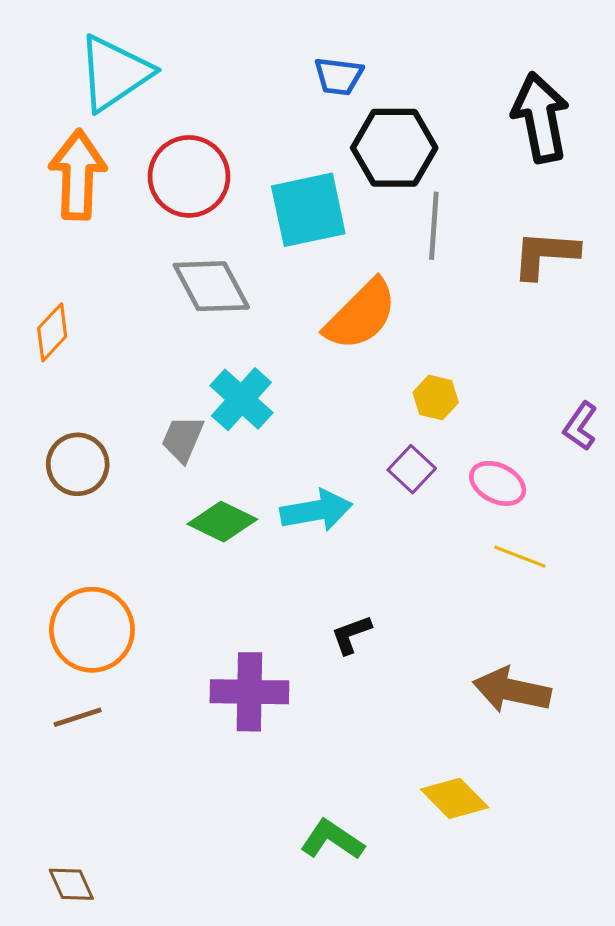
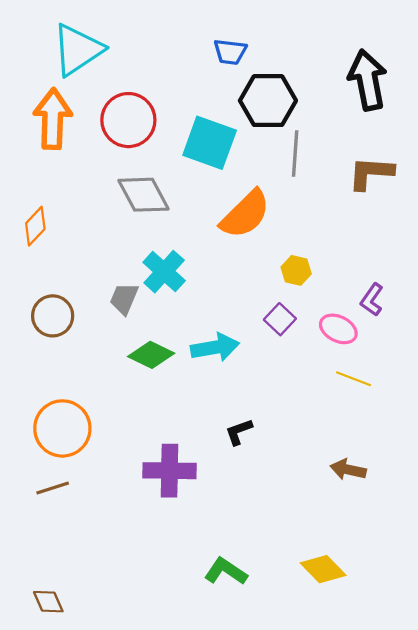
cyan square: (308, 210) -> (210, 143), turned 32
purple L-shape: (580, 426) -> (372, 300), moved
brown arrow: (512, 690) -> (348, 470), size x0.7
yellow diamond: (455, 798) -> (323, 569), moved

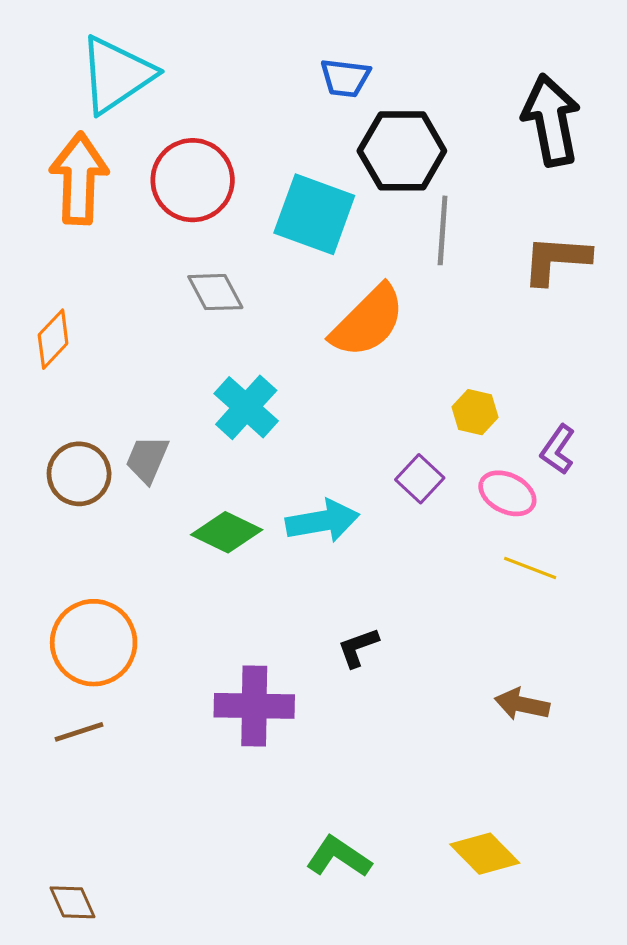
gray diamond: (144, 195) -> (215, 292), size x0.7
yellow hexagon: (296, 270) -> (475, 412), moved
gray trapezoid: (124, 299) -> (147, 459), moved

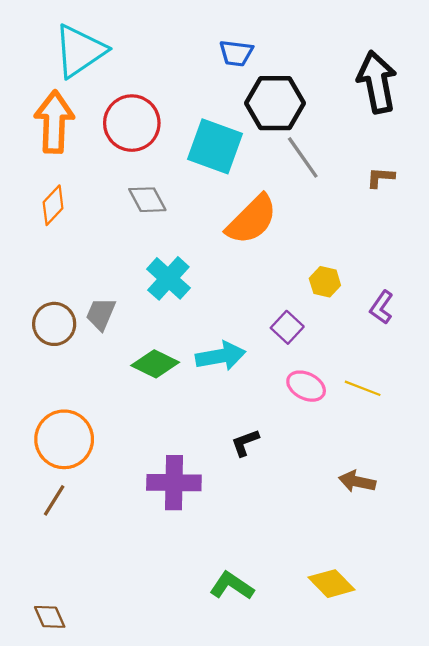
gray line: (443, 230) -> (303, 157), turned -39
brown L-shape: (556, 260) -> (380, 177), size x0.6
orange diamond: (53, 339) -> (53, 205), moved
pink ellipse: (507, 493) -> (306, 386), moved
brown line: (79, 732) -> (54, 500), turned -40

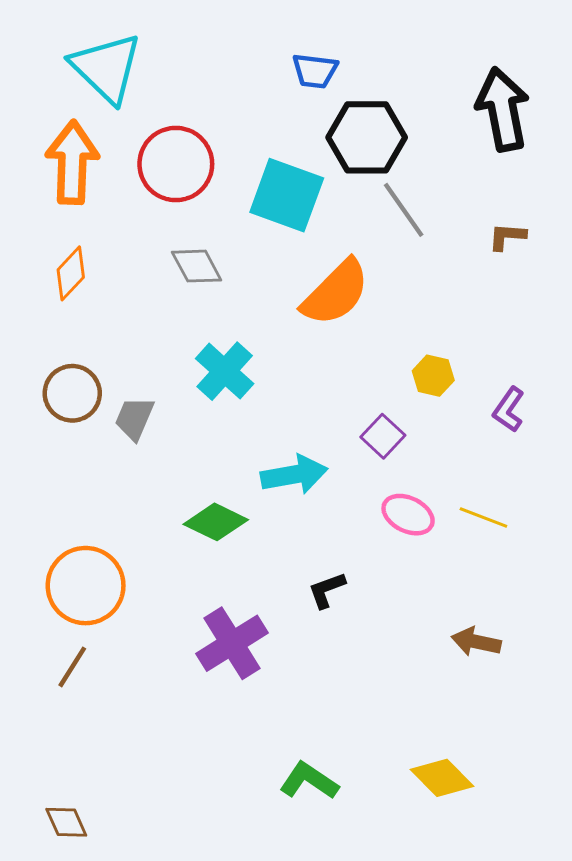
cyan triangle: (80, 51) -> (106, 68), turned -42
brown circle: (54, 324) -> (72, 393), moved
green diamond: (155, 364) -> (216, 522), moved
purple cross: (174, 483) -> (232, 643), turned -33

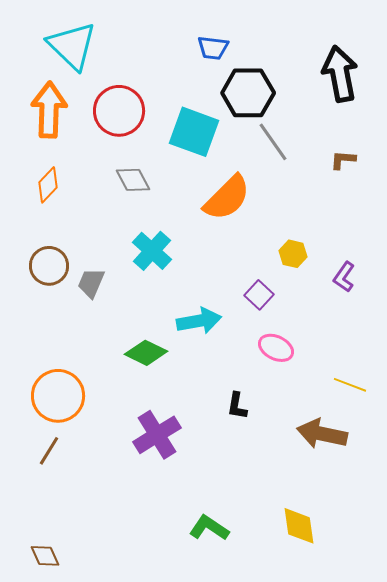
yellow line: (483, 518) -> (350, 385), moved
black L-shape: (327, 590) -> (237, 406), moved, turned -60
brown arrow: (476, 642) -> (322, 434), size x1.5
yellow diamond: (442, 778) -> (299, 526), turned 36

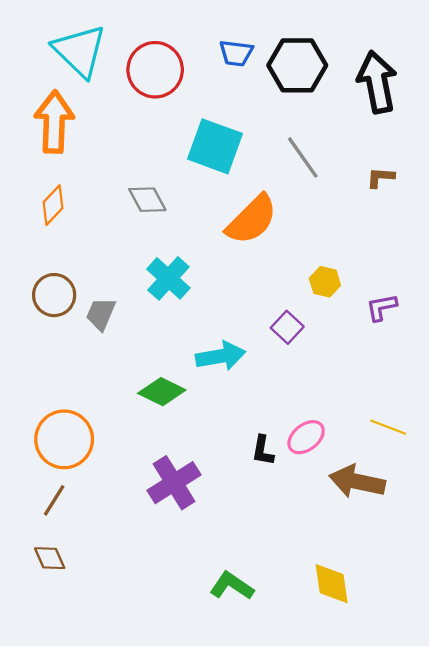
black hexagon: (248, 93) -> (297, 65), moved
red circle: (119, 111) -> (155, 70), moved
purple L-shape: (344, 277) -> (382, 307), turned 44
pink ellipse: (276, 348) -> (306, 437), moved, turned -64
brown diamond: (45, 556) -> (50, 558), moved

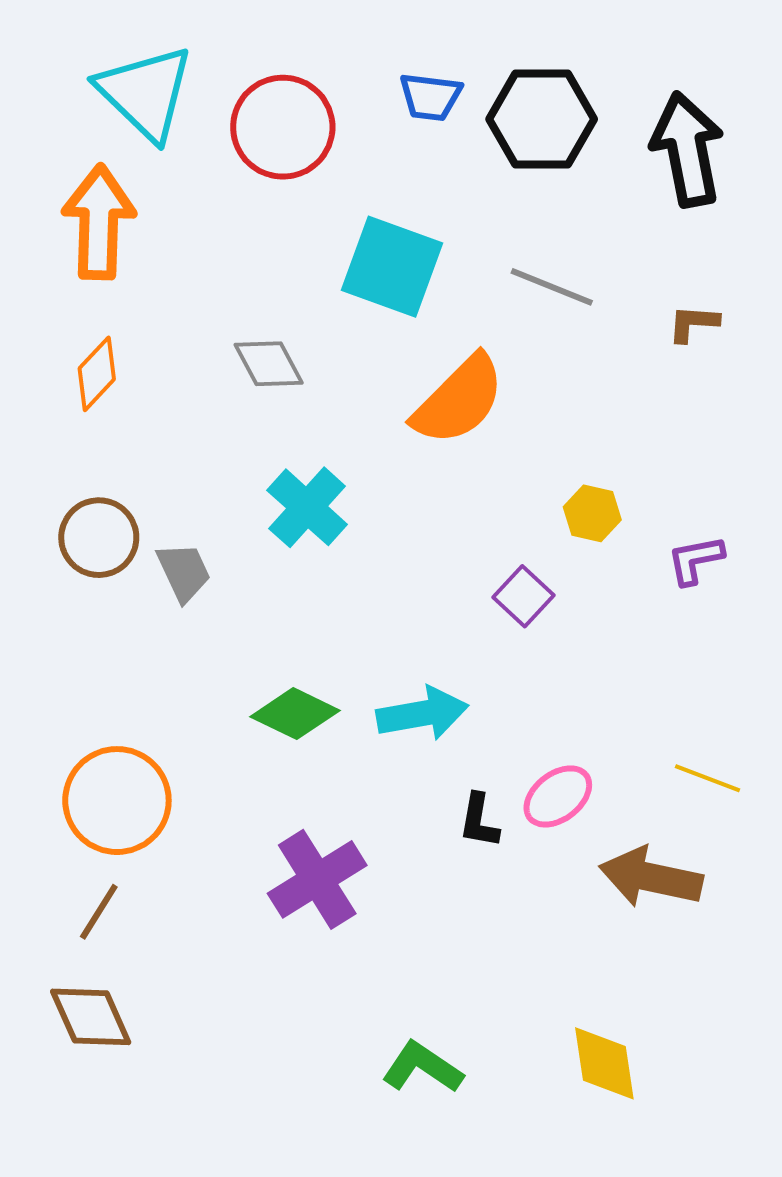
gray line: (303, 157) -> (552, 287), turned -33
gray trapezoid: (101, 314) -> (184, 572), turned 132
cyan arrow: (221, 356) -> (422, 714), moved
brown diamond: (50, 558) -> (91, 1017), size x1.4

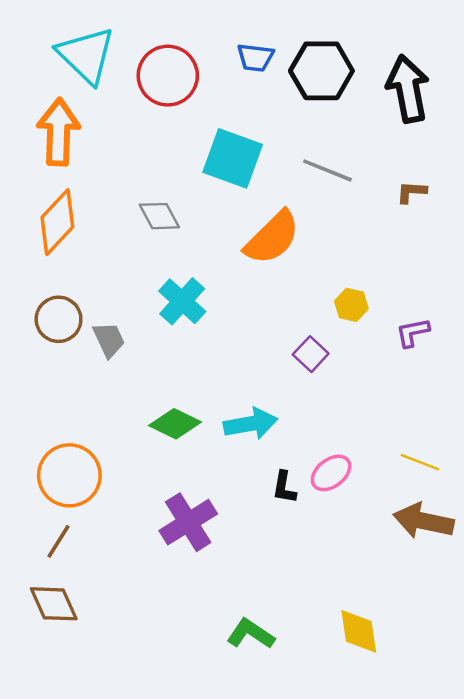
orange diamond: (97, 374) -> (57, 222), size x1.5
brown arrow: (651, 877) -> (423, 521), moved

